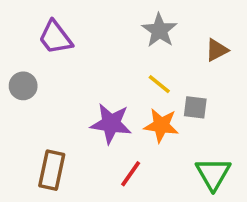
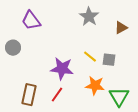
yellow line: (159, 84) -> (90, 57), moved
orange star: (161, 125) -> (95, 86), moved
red line: (131, 174) -> (57, 95), moved

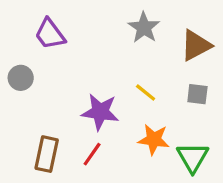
brown triangle: (121, 28) -> (196, 45), size x1.5
gray square: (109, 60) -> (197, 94), moved

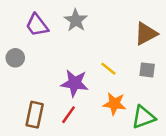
gray star: (144, 28) -> (76, 20), moved
green triangle: (193, 157) -> (143, 117), turned 40

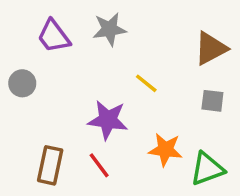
gray star: (76, 20) -> (110, 29), turned 30
yellow line: (108, 69) -> (146, 83), moved
red line: (68, 115) -> (99, 165), turned -72

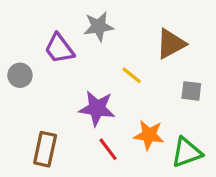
purple trapezoid: (54, 36) -> (59, 49), moved
brown triangle: (211, 48) -> (171, 44), moved
red line: (99, 165) -> (108, 149), moved

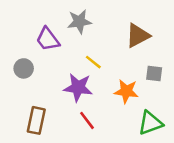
gray circle: (20, 75) -> (24, 68), moved
yellow line: (132, 75) -> (93, 62), moved
orange star: (149, 135) -> (126, 91), moved

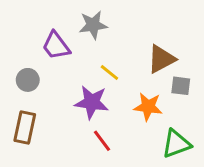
brown triangle: (138, 35) -> (161, 59), moved
brown rectangle: (36, 120) -> (25, 127), moved

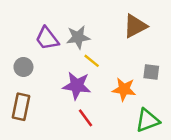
gray star: (93, 25) -> (78, 37), moved
brown triangle: (161, 59) -> (135, 26), moved

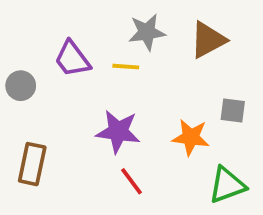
gray star: (78, 37) -> (147, 32), moved
yellow line: (92, 61) -> (126, 67), moved, turned -35
gray circle: (23, 67) -> (21, 86), moved

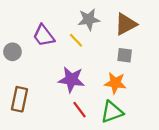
yellow line: (126, 67) -> (76, 40), turned 42
gray square: (233, 111) -> (125, 55), moved
green triangle: (227, 185) -> (112, 112), moved

